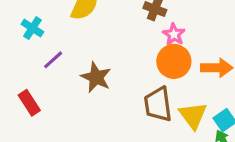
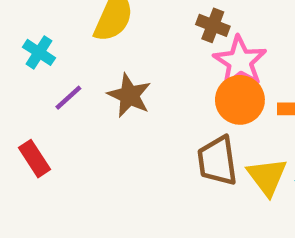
pink star: (174, 34) -> (240, 62), size x1.6
brown star: (96, 77) -> (129, 95), moved

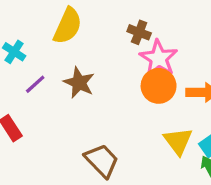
brown trapezoid: (217, 161) -> (102, 161), moved, turned 144

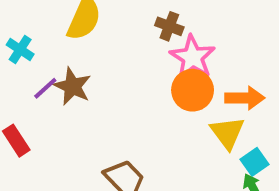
brown star: (79, 83) -> (72, 86), moved
yellow triangle: (178, 141) -> (227, 133), moved

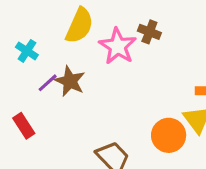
pink star: (193, 57) -> (118, 46), moved
orange circle: (193, 90) -> (169, 135), moved

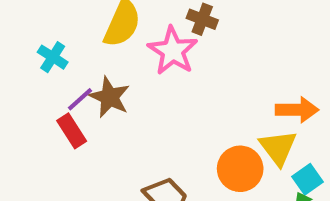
brown cross: (149, 32) -> (202, 19), moved
red rectangle: (24, 126) -> (72, 131), moved

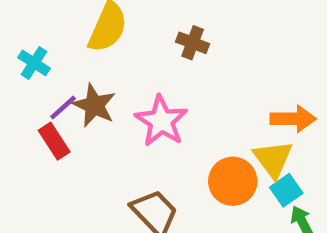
brown cross: (202, 19) -> (193, 43), moved
pink star: (173, 51) -> (161, 121), moved
cyan square: (308, 179) -> (286, 190), moved

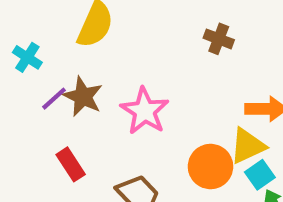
brown cross: (193, 43) -> (219, 39), moved
red rectangle: (54, 141) -> (71, 164), moved
yellow triangle: (273, 159) -> (248, 146), turned 42

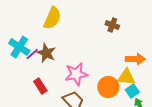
cyan cross: (27, 57) -> (19, 47), moved, size x1.5
pink star: (145, 111) -> (76, 74), moved, turned 30
yellow triangle: (248, 146) -> (126, 77), turned 30

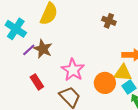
cyan cross: (19, 47) -> (16, 29), moved
pink star: (76, 74) -> (73, 70), turned -30

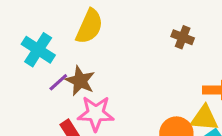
pink star: (73, 70) -> (96, 113), moved, turned -30

